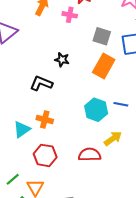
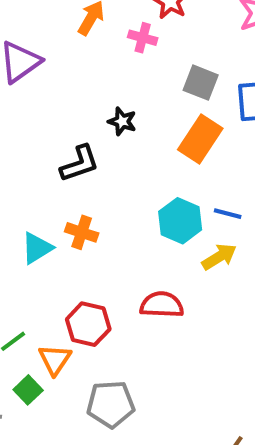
black L-shape: (41, 83) -> (80, 164), turned 135
yellow arrow: (113, 138) -> (219, 257), moved
red hexagon: (45, 155) -> (88, 324), moved

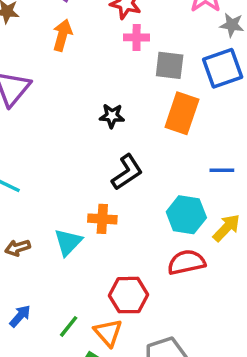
pink cross: (143, 38) -> (137, 37), moved
black L-shape: (80, 164) -> (127, 172), moved
cyan hexagon: (180, 221) -> (186, 215), moved
yellow arrow: (219, 257) -> (226, 228), moved

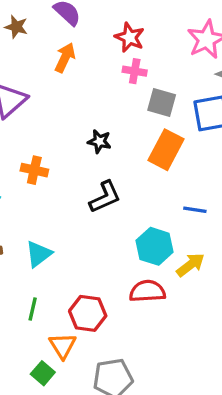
orange cross: (102, 219) -> (34, 170), moved
green line: (69, 326) -> (33, 309), moved, turned -35

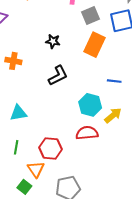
gray square: (162, 103) -> (90, 15), turned -36
cyan triangle: (39, 254) -> (18, 113), turned 30

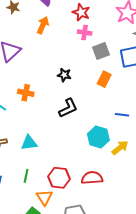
orange rectangle: (95, 45) -> (104, 79), size x0.7
red semicircle: (87, 133) -> (92, 178), moved

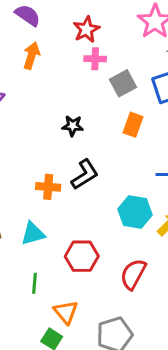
red star: (81, 12) -> (86, 29), turned 30
orange cross: (26, 93) -> (48, 187), moved
red hexagon: (59, 178) -> (82, 256), moved
red semicircle: (92, 178) -> (133, 274), turned -50

